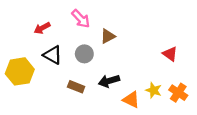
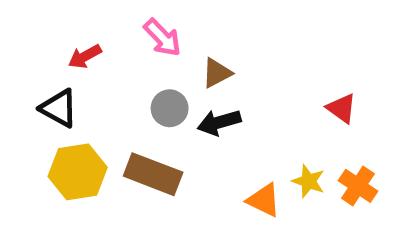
black triangle: (53, 55) -> (59, 108), moved
yellow hexagon: (20, 71) -> (78, 172), moved
black arrow: (109, 81) -> (219, 122), moved
brown rectangle: (76, 87) -> (153, 174), size x1.6

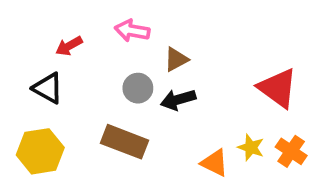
pink arrow: (163, 38) -> (132, 31), turned 144
red triangle: (342, 108) -> (278, 88), size x1.6
yellow hexagon: (78, 172) -> (40, 151), moved

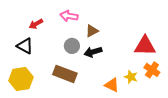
red triangle: (278, 88) -> (145, 46), turned -35
orange cross: (291, 151) -> (152, 70), moved

